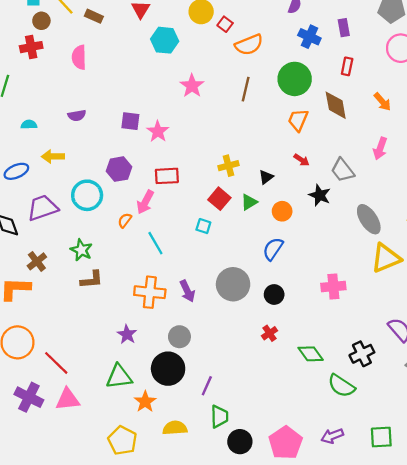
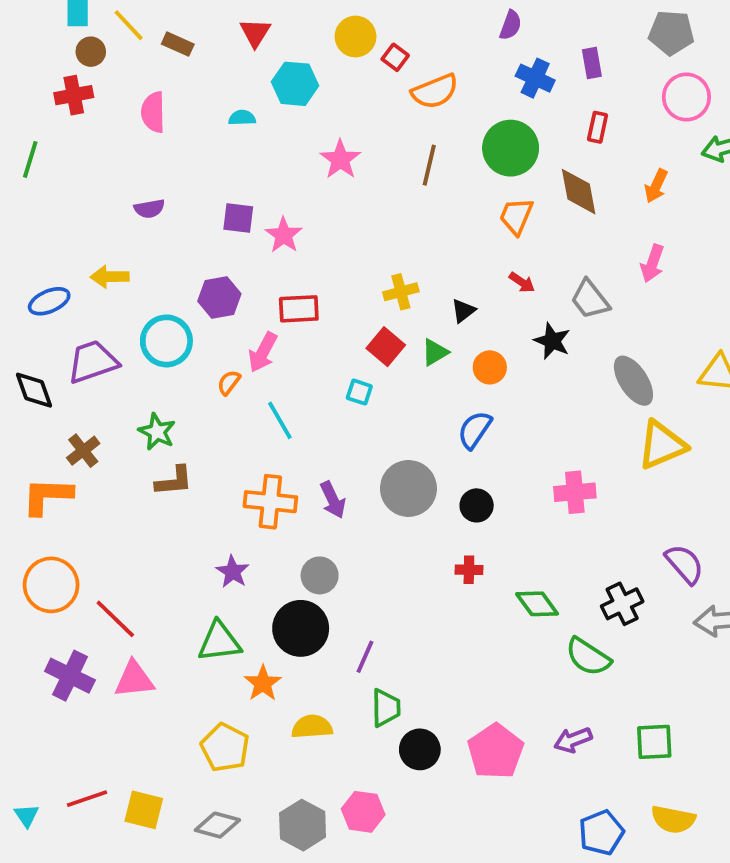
orange arrow: (382, 102) -> (656, 186), turned 66
cyan semicircle: (29, 125) -> (242, 118), moved
red cross: (270, 333) -> (469, 570), turned 35

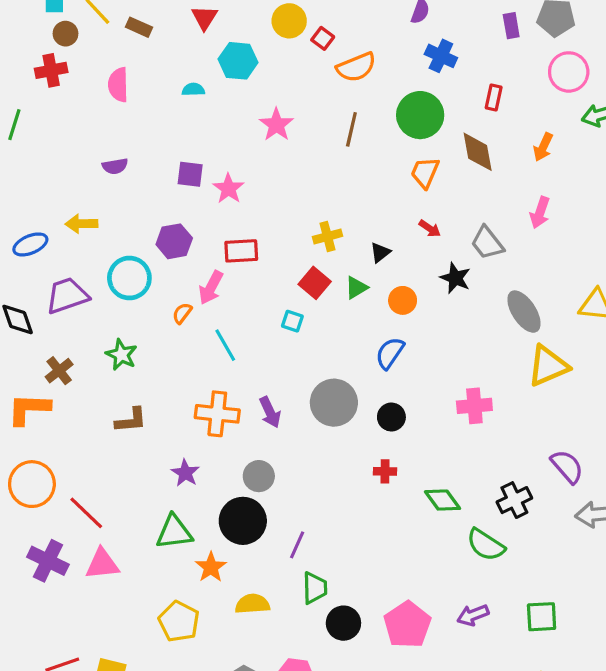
purple rectangle: (592, 63) -> (511, 26), moved
brown L-shape: (174, 481) -> (131, 420), moved

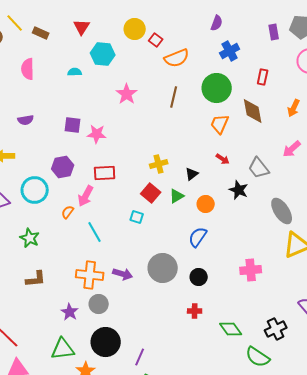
blue cross: (441, 56) -> (230, 51), turned 36
pink star: (228, 189) -> (97, 134), turned -30
pink arrow: (540, 213) -> (292, 149), turned 30
purple arrow: (270, 412) -> (123, 274), turned -48
gray circle: (259, 476) -> (99, 304), moved

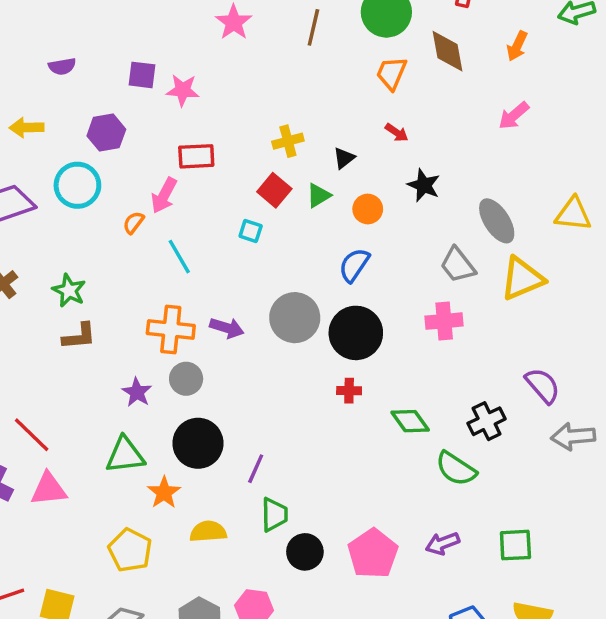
purple hexagon: (63, 167) -> (106, 133), moved
gray trapezoid: (259, 168) -> (458, 265), moved
green star: (30, 238) -> (69, 290), moved
black circle: (199, 277) -> (356, 333), size x1.8

